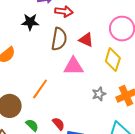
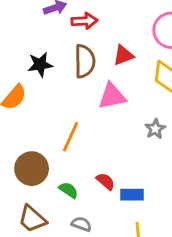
black star: (30, 22) -> (40, 65), moved
red triangle: (86, 40) -> (123, 55), turned -35

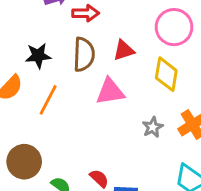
orange line: (71, 137) -> (48, 100), moved

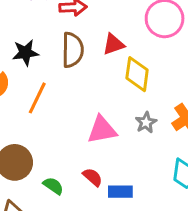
yellow diamond: (166, 74) -> (137, 74), moved
pink triangle: (110, 91) -> (102, 130), moved

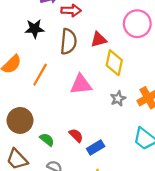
black star: (25, 53) -> (35, 29), moved
pink triangle: (102, 130) -> (81, 84), moved
blue rectangle: (120, 192) -> (96, 148), turned -36

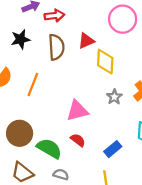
pink triangle: (81, 84) -> (77, 111), moved
green semicircle: (47, 140) -> (49, 148), size x1.6
blue rectangle: (96, 148) -> (113, 149), moved

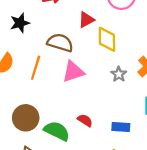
brown semicircle: (56, 47) -> (60, 43), moved, turned -65
pink triangle: (77, 111) -> (73, 72), moved
blue rectangle: (113, 149) -> (121, 127), turned 48

